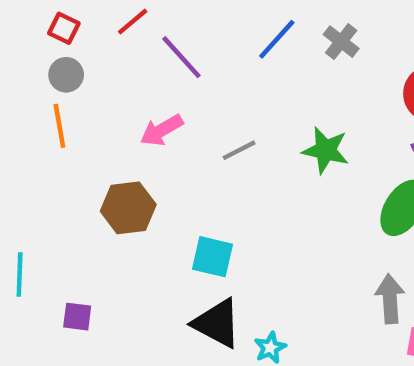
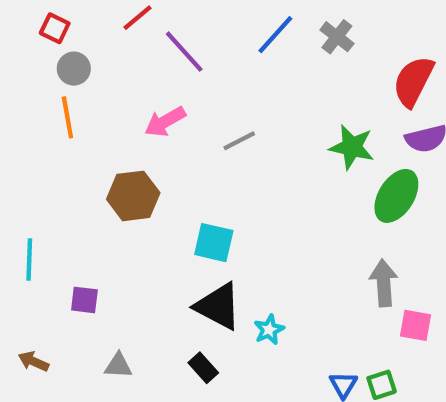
red square: (64, 28) -> (55, 28), moved
green star: (326, 150) -> (352, 147), moved

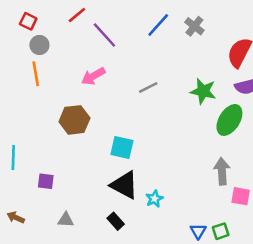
gray line: (239, 141) -> (148, 87), moved

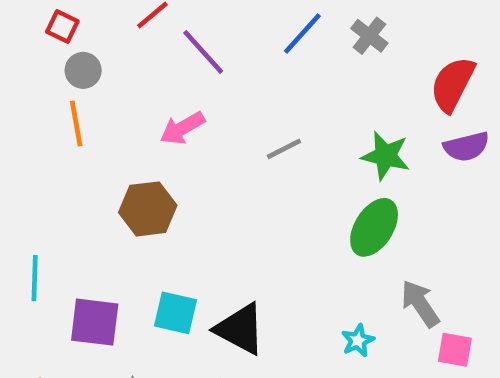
green ellipse: (229, 120) -> (374, 227), moved
cyan square: (122, 147) -> (175, 313), moved
gray arrow: (222, 171) -> (420, 304), turned -30
purple square: (46, 181) -> (95, 322), size x1.6
cyan star: (154, 199) -> (358, 341), moved

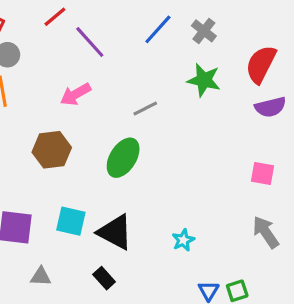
green star: (386, 156) -> (204, 80), moved
green ellipse: (374, 227) -> (123, 158), moved
gray arrow: (420, 304) -> (266, 232), moved
cyan star: (358, 341) -> (183, 240), moved
pink square: (455, 350) -> (262, 174), moved

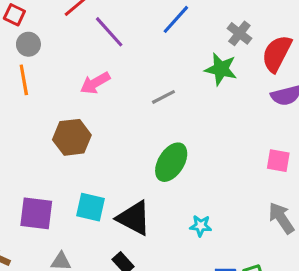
gray cross: (204, 31) -> (239, 33), moved
green ellipse: (123, 158) -> (171, 162), moved
cyan star: (183, 240) -> (201, 226), turned 30

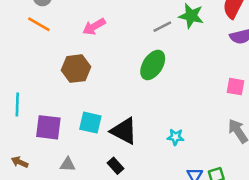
orange line: (24, 80) -> (39, 24), turned -50
gray line: (163, 97) -> (162, 27), moved
green ellipse: (171, 162) -> (153, 65), moved

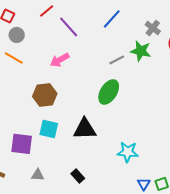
cyan square: (90, 123) -> (49, 129), moved
black triangle: (124, 131) -> (85, 129), moved, turned -30
cyan star: (175, 137) -> (128, 152), size x1.5

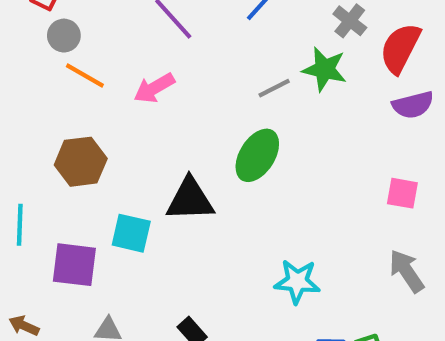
orange line: (14, 58) -> (85, 75), moved
brown hexagon: (45, 95) -> (81, 162), moved
black triangle: (85, 129) -> (190, 200), moved

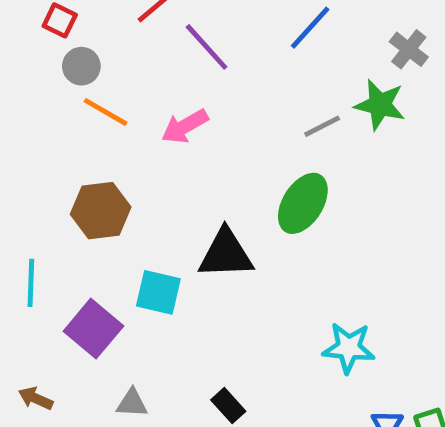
purple square: (74, 265) -> (93, 329), turned 33

